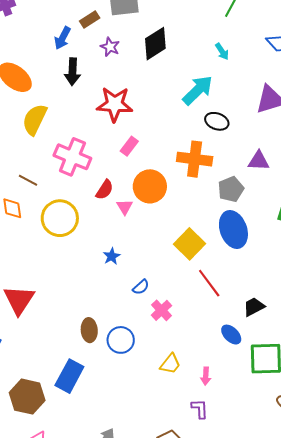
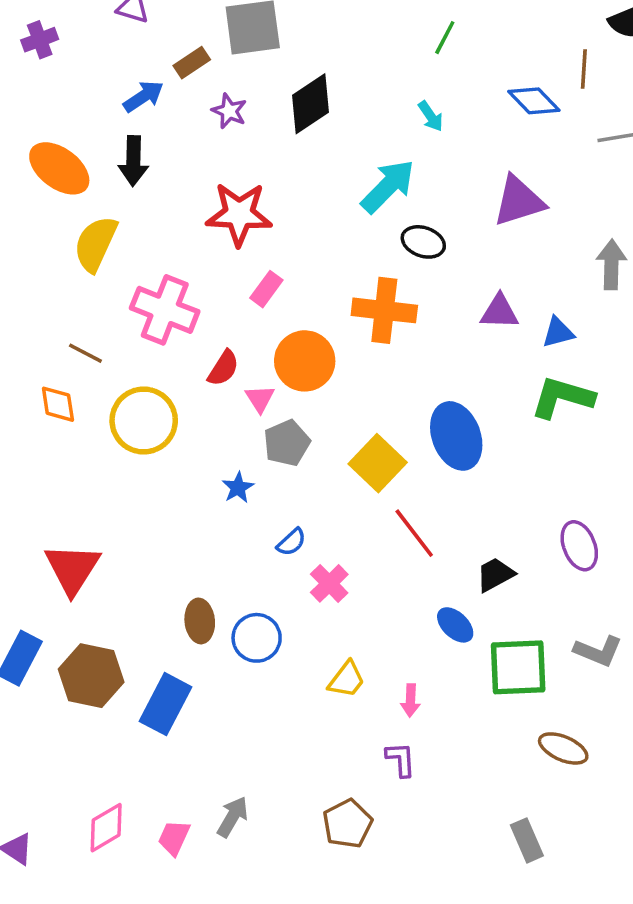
blue arrow: (62, 38) -> (143, 96), turned -150
black arrow: (73, 72) -> (133, 161), moved
gray pentagon: (231, 189) -> (287, 443), moved
brown hexagon: (27, 397) -> (91, 676), moved

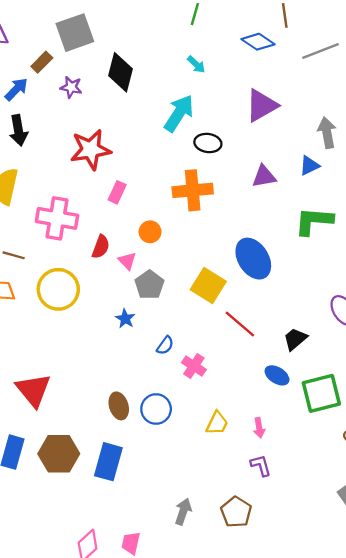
black diamond: (311, 104) -> (120, 72), turned -30
blue triangle: (558, 332) -> (309, 165), moved
orange circle: (305, 361) -> (150, 232), size x0.6
gray arrow: (233, 817) -> (183, 511), moved

